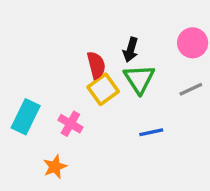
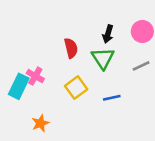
black arrow: (131, 50) -> (108, 34), moved
yellow square: (103, 89) -> (76, 88), moved
pink cross: (70, 124) -> (35, 76), moved

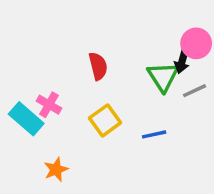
black arrow: (108, 34) -> (182, 61), moved
green triangle: (103, 58) -> (163, 77), moved
cyan rectangle: (19, 86) -> (26, 119), turned -75

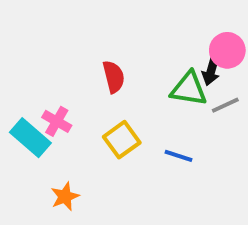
green triangle: (163, 77) -> (189, 89), turned -48
blue line: (154, 134) -> (179, 156), turned 30

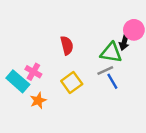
gray line: (225, 105) -> (105, 71), moved
blue line: (179, 156) -> (112, 81), moved, turned 42
orange star: (65, 196) -> (38, 100), moved

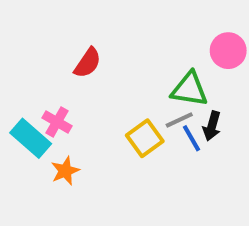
black arrow: (124, 42) -> (212, 126), moved
red semicircle: (67, 45) -> (88, 63), moved, turned 48
yellow square: (72, 83) -> (145, 138), moved

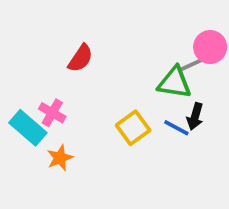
gray line: (179, 120) -> (193, 64), moved
blue line: (192, 138) -> (176, 128), turned -32

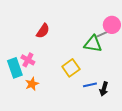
black arrow: (195, 116) -> (104, 89), moved
cyan rectangle: (28, 128) -> (15, 68), turned 30
blue line: (176, 128) -> (90, 85), moved, turned -40

